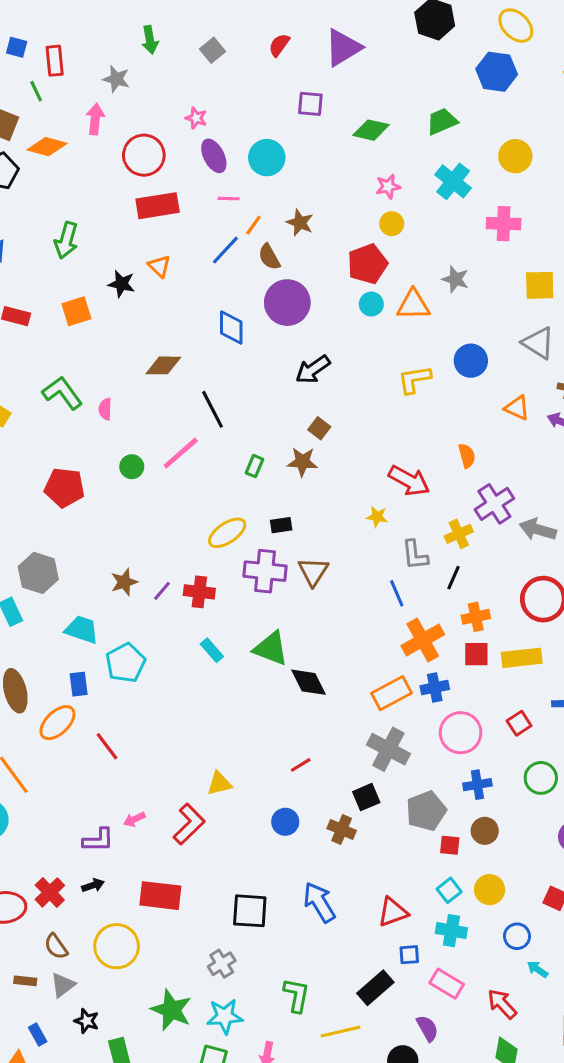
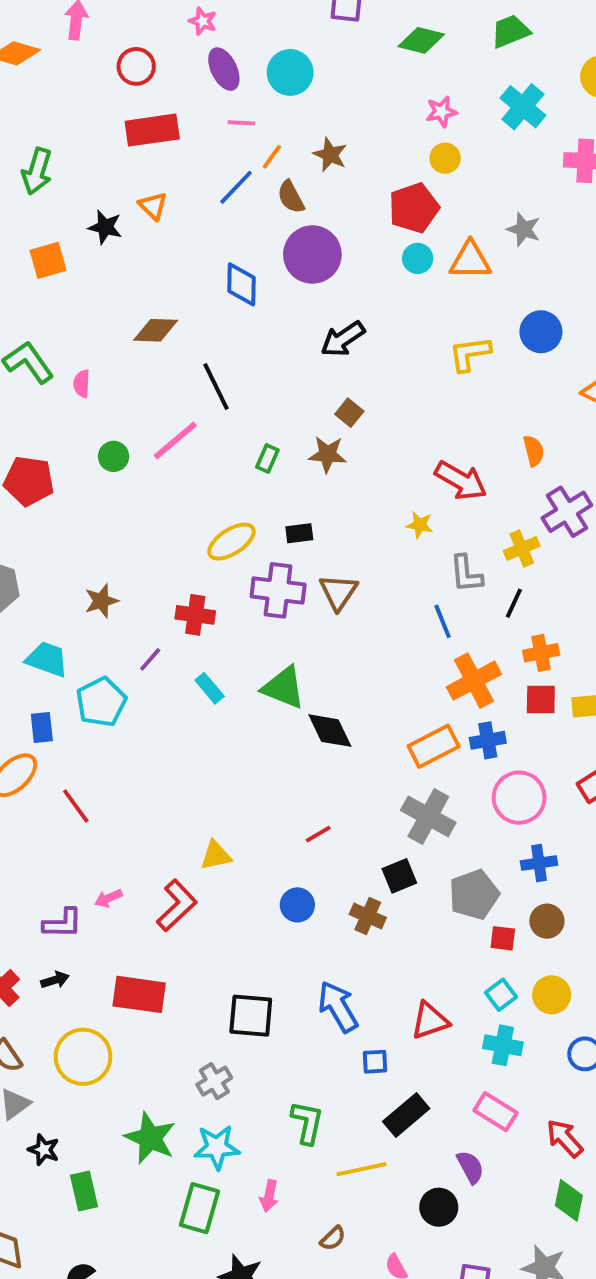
red circle: (144, 155) -> (136, 66), size x0.7
purple line: (162, 591) -> (150, 659), moved
blue square: (409, 955) -> (375, 1062), moved

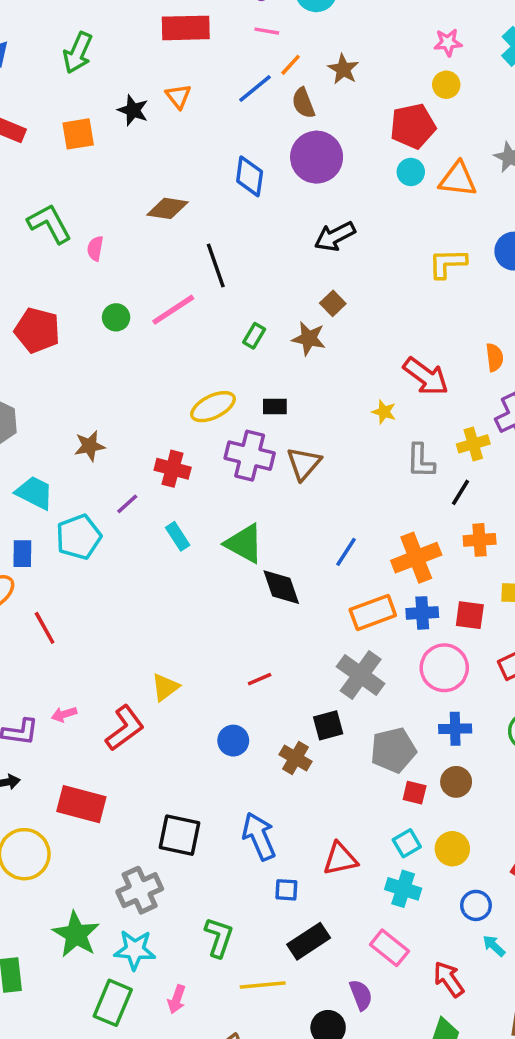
blue line: (443, 621) -> (346, 552), moved, turned 48
red square: (541, 699) -> (470, 615), moved
yellow triangle: (216, 855) -> (165, 687), turned -32
gray cross: (214, 1081) -> (140, 890), size x1.4

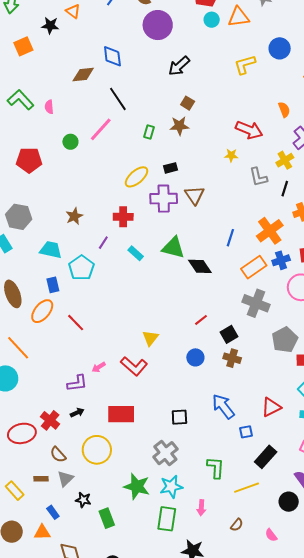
blue diamond: (250, 176) -> (112, 56), moved
black square: (328, 725) -> (229, 334), moved
red L-shape: (125, 728) -> (134, 366), turned 92
black square: (180, 835) -> (179, 417), size x0.7

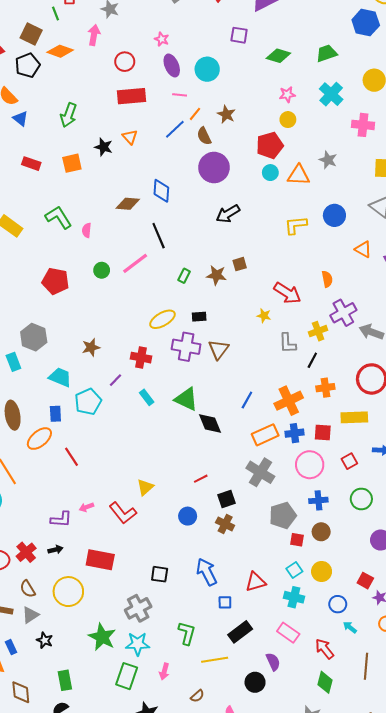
brown square: (188, 103) -> (240, 264), moved, turned 32
green rectangle: (107, 518) -> (65, 680), moved

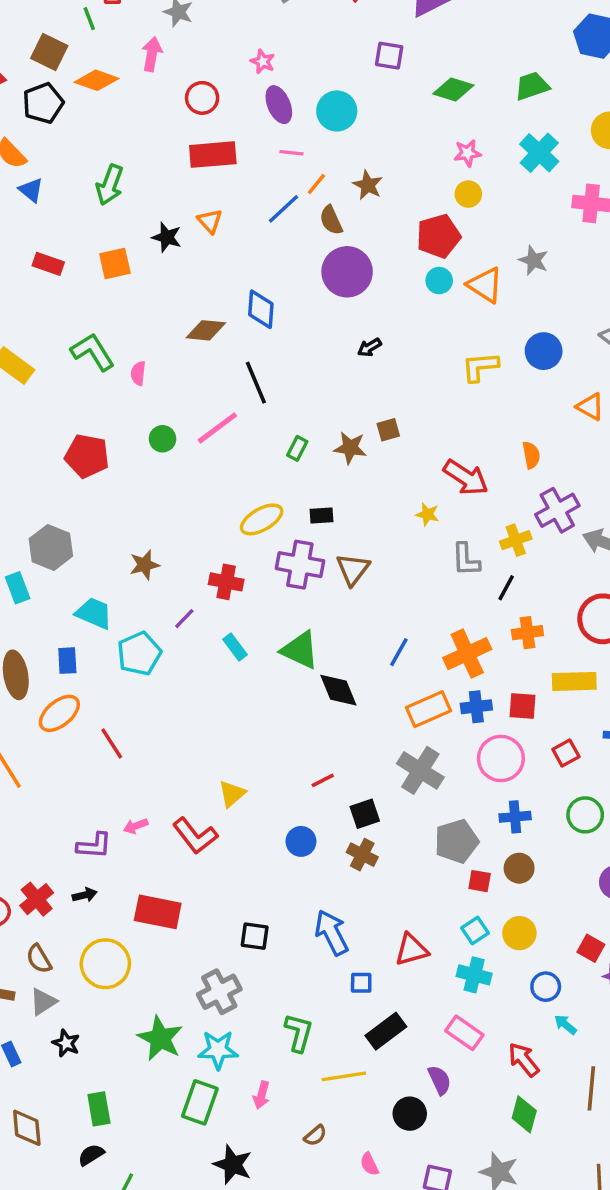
orange triangle: (299, 175) -> (485, 285), turned 30
black arrow: (228, 214) -> (369, 347), size x0.6
blue rectangle: (55, 414) -> (67, 661), moved

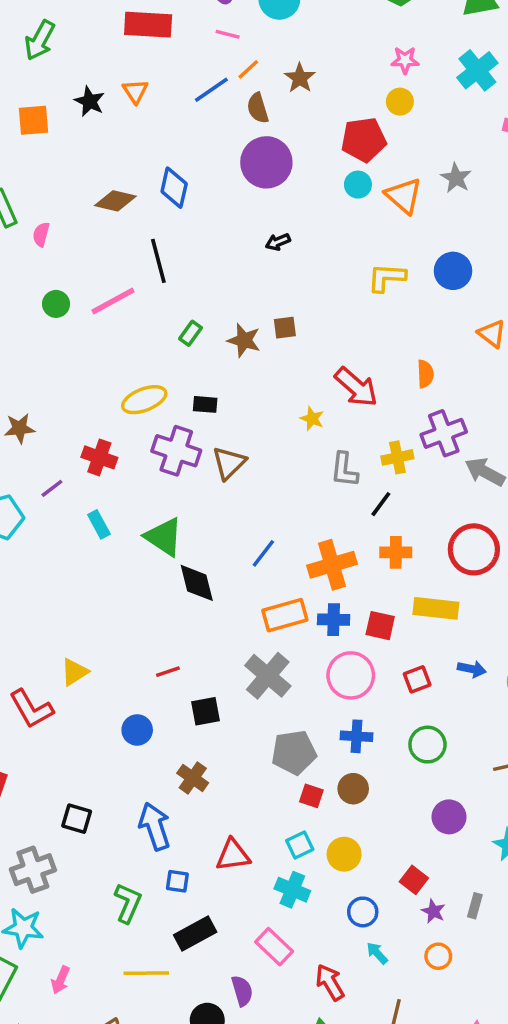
brown cross: (362, 855) -> (193, 778), moved
green L-shape: (299, 1033) -> (128, 903), moved

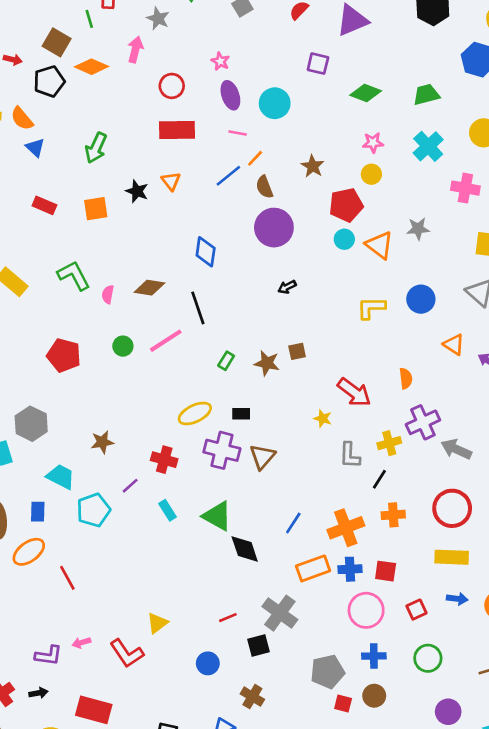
brown star: (300, 78) -> (313, 166), moved
gray star: (456, 178) -> (418, 229), turned -30
brown diamond: (115, 201) -> (149, 288), moved
yellow rectangle: (436, 608) -> (452, 557), moved
gray cross: (268, 676) -> (280, 613), moved

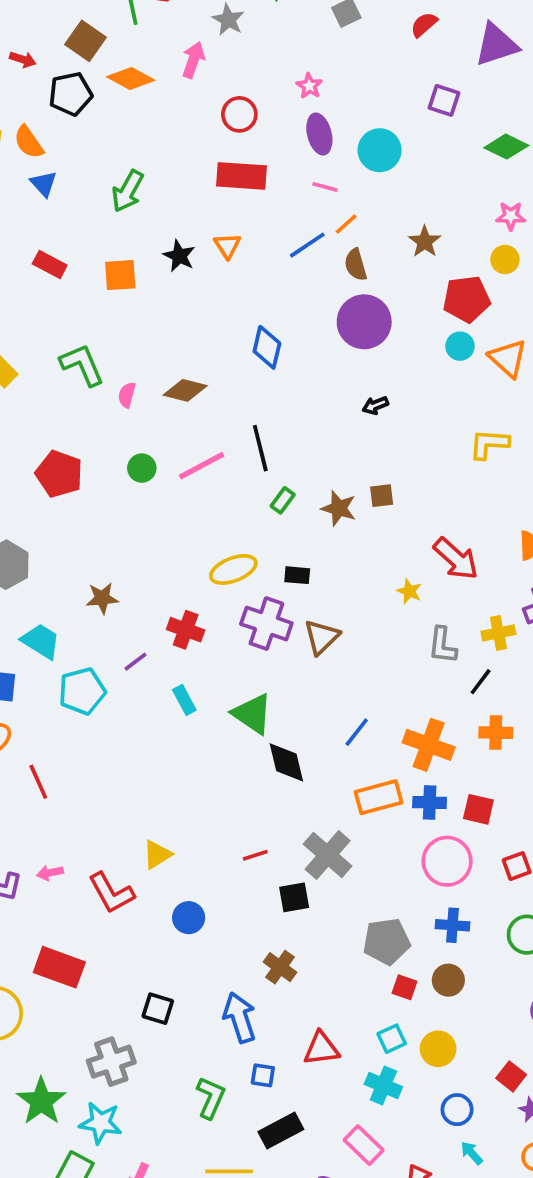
black line: (198, 308) -> (260, 448), moved
orange cross: (346, 528) -> (429, 745), turned 36
blue circle: (208, 663) -> (189, 918), moved

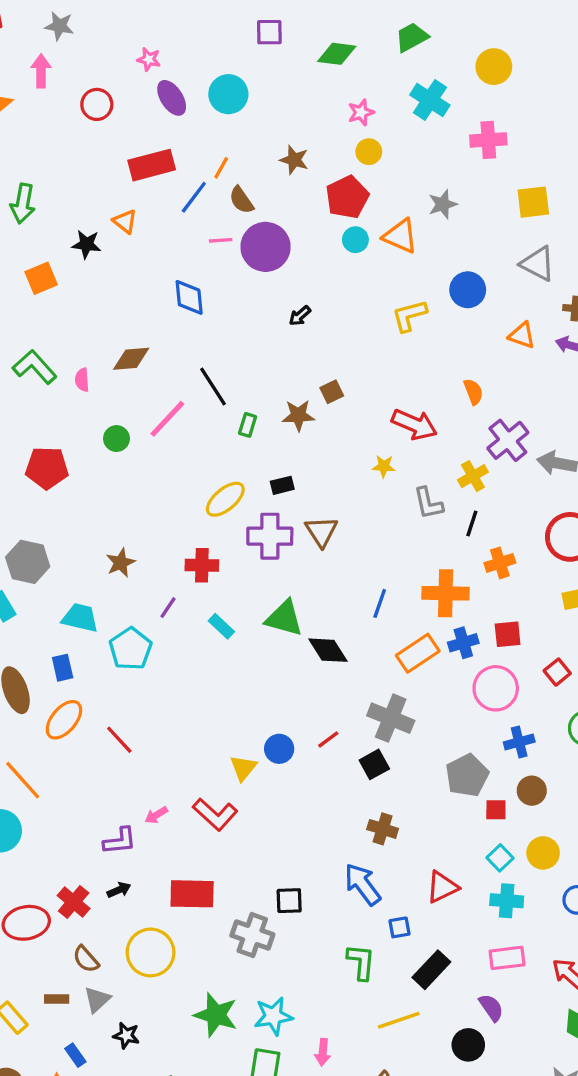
red rectangle: (242, 176) -> (152, 165), moved
pink line: (325, 187) -> (221, 240), moved
blue circle: (189, 918) -> (279, 749), moved
gray cross: (111, 1062) -> (252, 935), moved, turned -33
pink rectangle: (364, 1145) -> (507, 958), turned -32

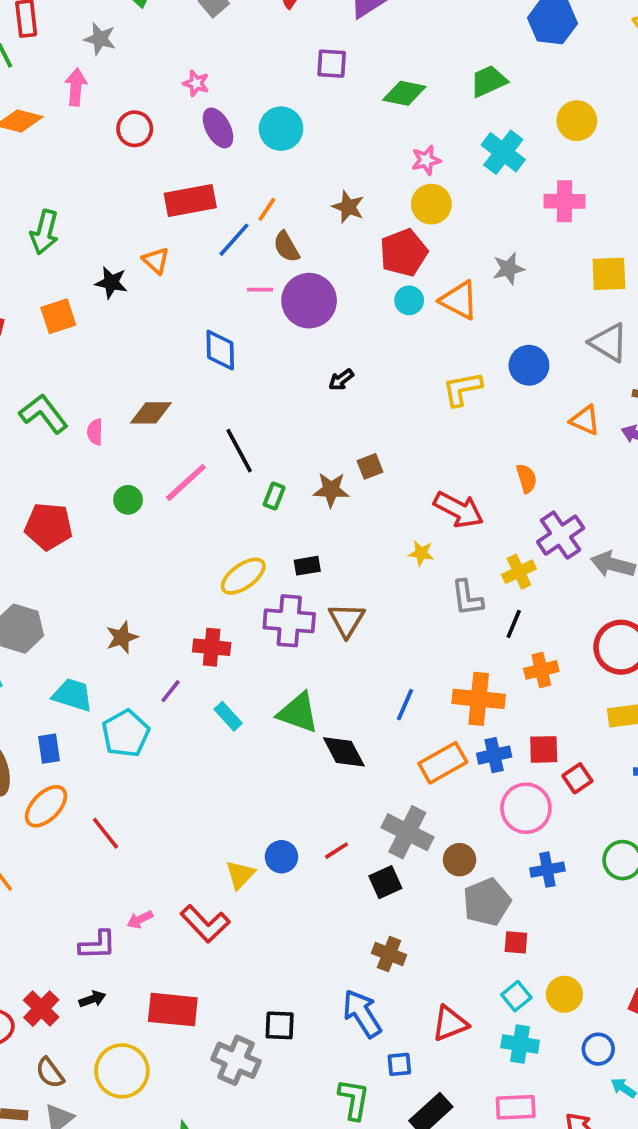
yellow circle: (369, 152) -> (431, 204), size x1.4
red square: (557, 672) -> (577, 778), moved
brown circle: (532, 791) -> (460, 860), moved

